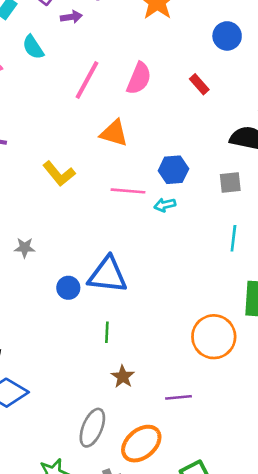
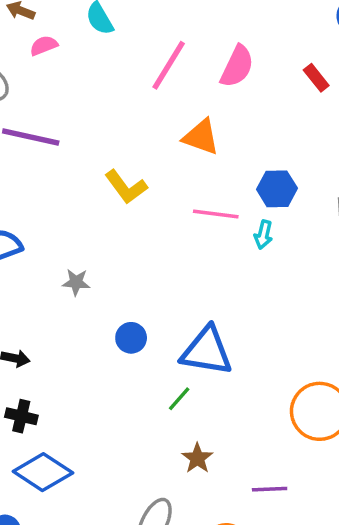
cyan arrow: (165, 205) -> (263, 235), turned -66
blue triangle: (108, 275) -> (207, 351), moved
green line: (107, 332) -> (179, 399), turned 36

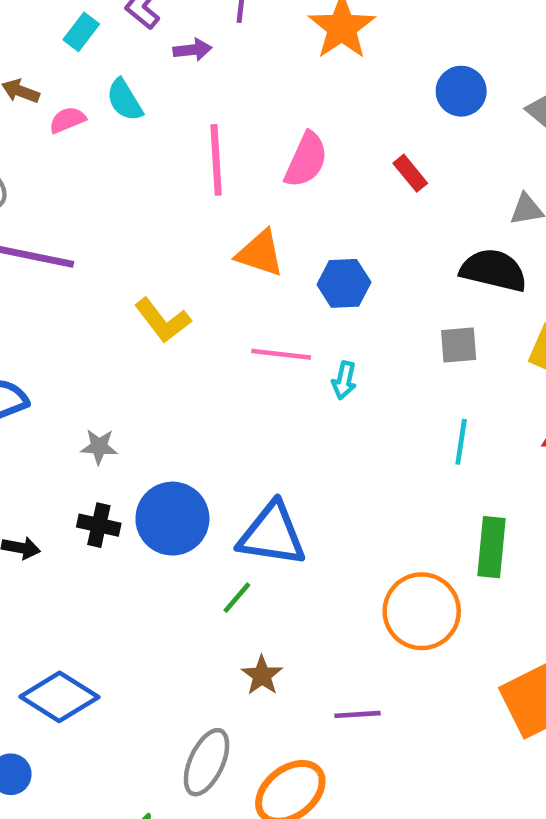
pink semicircle: (44, 46) -> (67, 120), moved
pink line: (169, 65) -> (216, 160), turned -34
blue hexagon: (277, 189) -> (344, 283), moved
blue circle: (131, 338) -> (172, 519), size x1.8
black cross: (21, 416) -> (99, 525), moved

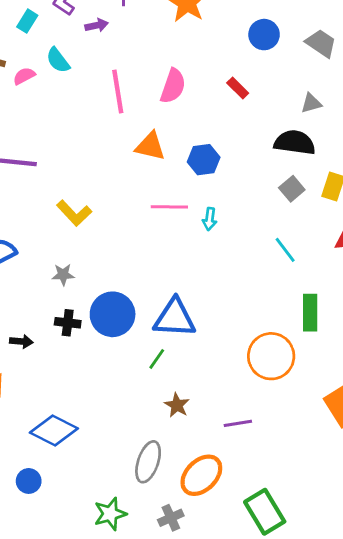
yellow L-shape: (163, 320) -> (74, 213), moved
gray square: (459, 345) -> (292, 189), moved, turned -30
cyan line: (461, 442) -> (285, 250), turned -40

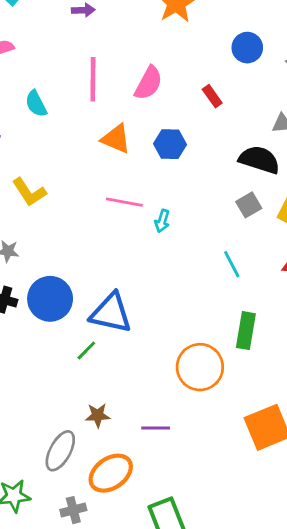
cyan semicircle: (58, 60) -> (36, 104), moved
blue hexagon: (204, 160) -> (170, 144), moved
brown star: (177, 405) -> (98, 415), moved, turned 30

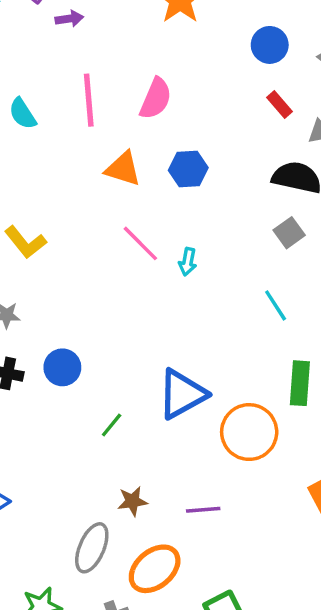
red rectangle: (212, 96) -> (279, 105), moved
cyan semicircle: (36, 104) -> (23, 114), moved
pink line: (124, 202) -> (140, 243), turned 40
blue circle: (50, 299) -> (62, 367), size x0.7
blue triangle: (111, 313) -> (182, 394), moved, turned -36

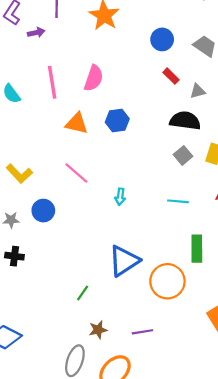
pink line: (140, 243) -> (76, 173), moved
cyan arrow: (188, 262) -> (120, 197), moved
cyan line: (276, 305) -> (178, 201), turned -48
blue circle: (62, 367) -> (43, 211), moved
green line: (112, 425) -> (83, 293), moved

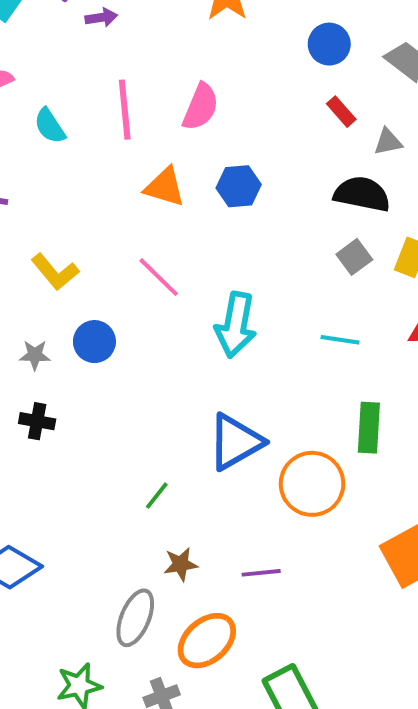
cyan arrow: (120, 197) -> (236, 325), size x2.0

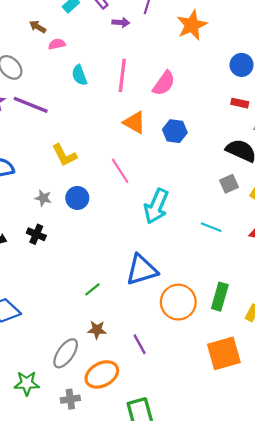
red rectangle: (341, 112) -> (240, 103), turned -49
green rectangle: (369, 428) -> (220, 297), moved
purple line: (261, 573) -> (140, 344), turned 54

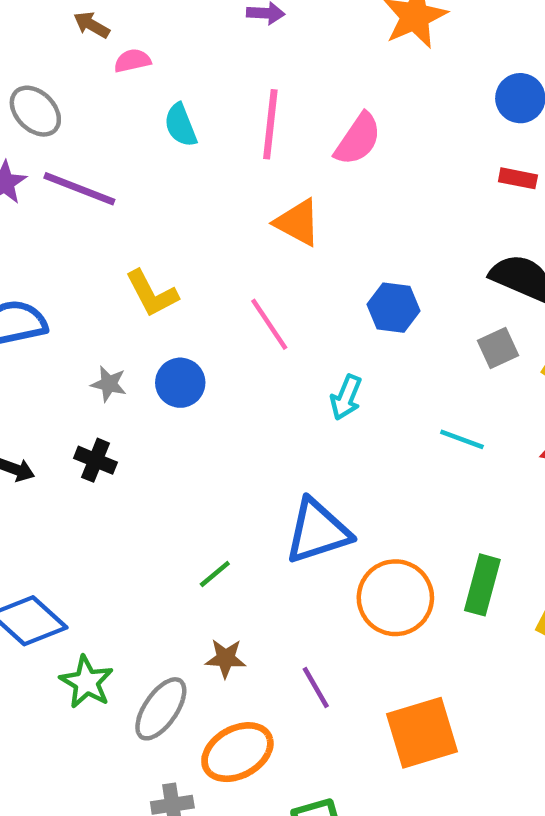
blue hexagon: (175, 131) -> (393, 308), moved
cyan arrow: (156, 206) -> (346, 397), size x0.6
orange square: (224, 353) -> (422, 733), moved
green star: (27, 383) -> (87, 682), moved, turned 30

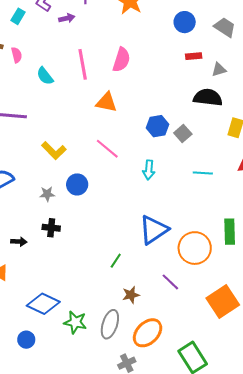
pink semicircle: (132, 61) -> (17, 55), turned 105
gray square: (498, 348) -> (183, 134), moved
purple line: (316, 687) -> (170, 282), moved

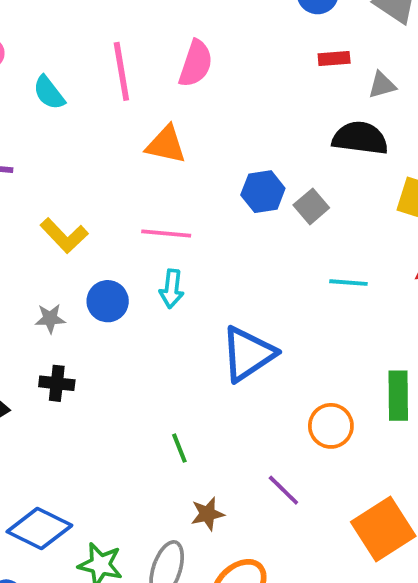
pink line: (107, 149) -> (166, 233), turned -35
cyan arrow: (149, 170) -> (172, 289), moved
blue triangle: (154, 230) -> (248, 354), moved
orange circle: (195, 248) -> (331, 426), size x0.7
green line: (116, 261) -> (179, 448), turned -56

